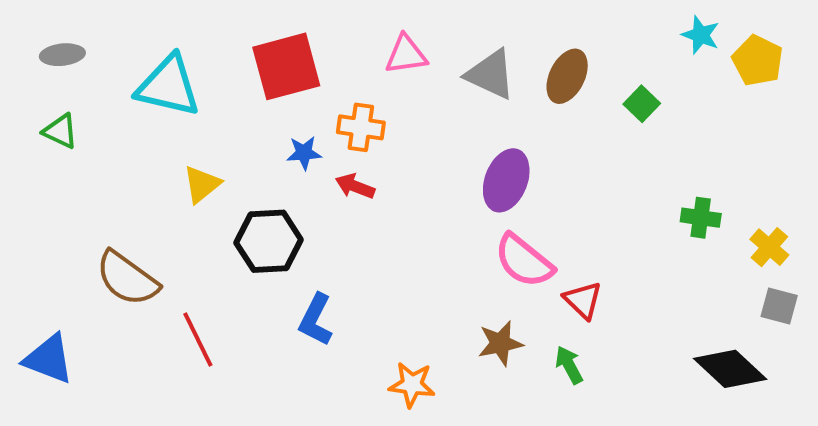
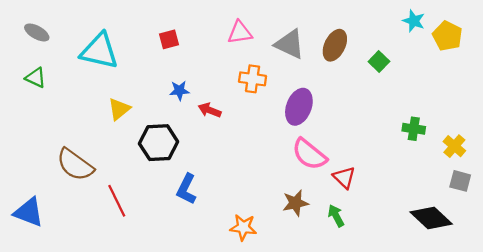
gray ellipse: (62, 55) -> (37, 32), turned 35
red square: (286, 66) -> (169, 39), size x0.5
orange cross: (361, 127) -> (253, 79), moved

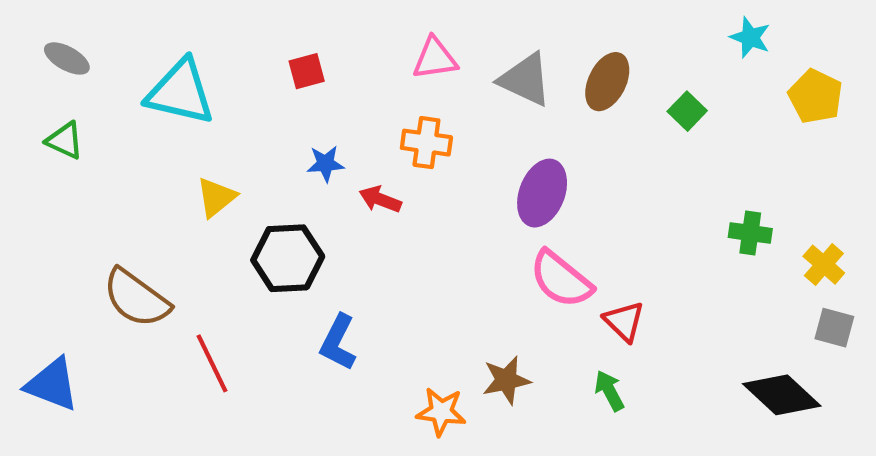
yellow pentagon: (447, 36) -> (815, 96), moved
orange cross: (253, 79) -> (426, 143), moved
brown star: (295, 203) -> (506, 380), moved

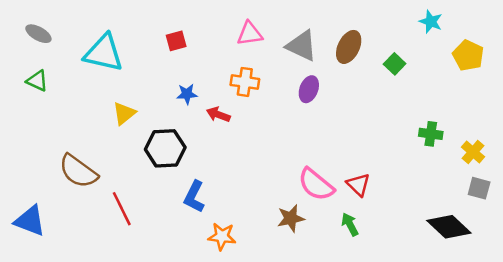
purple ellipse: (542, 193) -> (309, 89), moved, size x0.7
pink semicircle: (561, 279) -> (316, 185), moved
orange star: (441, 412) -> (222, 236), moved

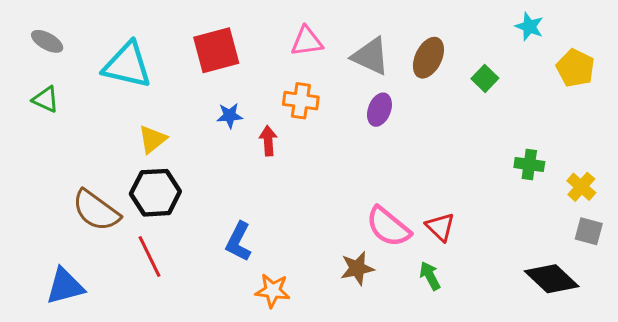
red square: (176, 41) -> (216, 50), size x1.8
red arrow: (218, 115) -> (268, 141), turned 65
black hexagon: (165, 148) -> (155, 193), moved
blue triangle: (30, 221) -> (65, 286), moved, turned -36

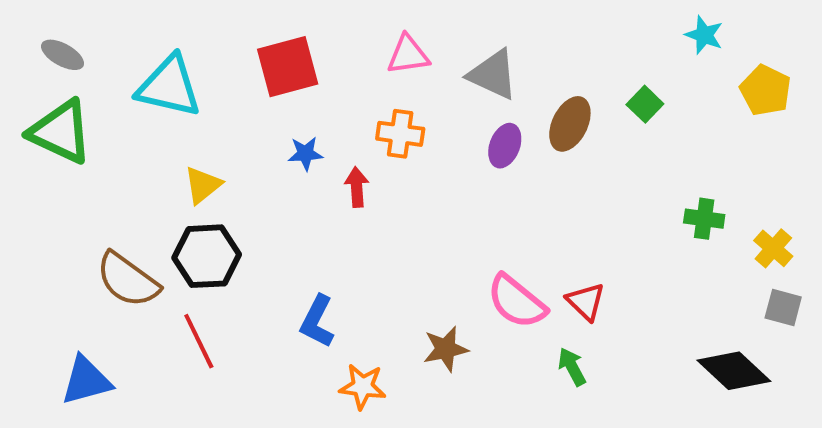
brown ellipse: (428, 58) -> (570, 124), moved
green triangle: (46, 99) -> (61, 132), size x1.8
brown star: (357, 268) -> (446, 349), moved

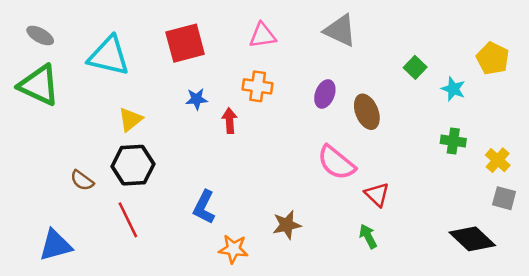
cyan star: (704, 35) -> (453, 89), moved
gray triangle: (493, 75) -> (340, 30), moved
brown ellipse: (570, 124) -> (367, 112), moved, turned -48
brown semicircle: (128, 280) -> (82, 180), size x0.6
pink semicircle: (517, 302) -> (336, 163), moved

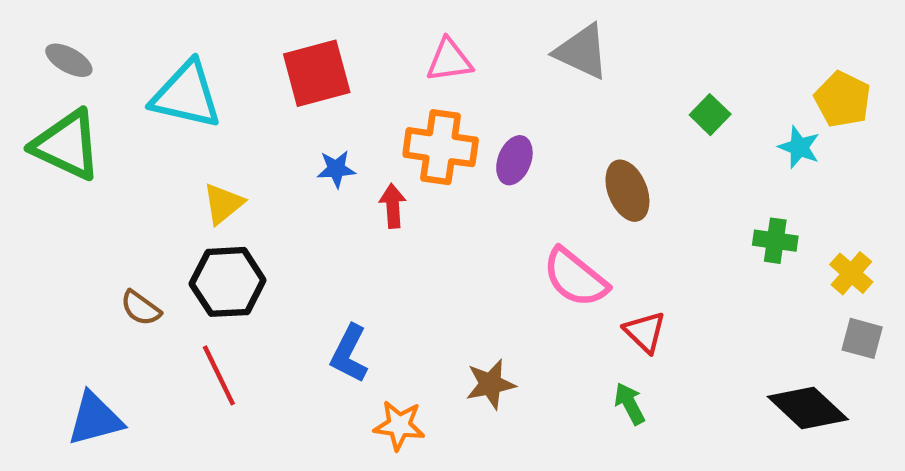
orange cross: (258, 86) -> (441, 147), size x1.4
cyan star: (453, 89) -> (799, 147), moved
purple ellipse: (325, 94) -> (514, 160), moved

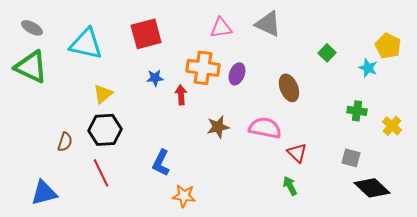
pink triangle: (449, 60) -> (221, 28), moved
pink semicircle: (575, 278) -> (265, 128), turned 152
brown semicircle: (141, 308) -> (65, 142), turned -108
gray square: (862, 338) -> (351, 158), moved
brown star: (491, 384) -> (218, 127), moved

